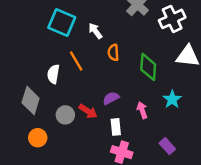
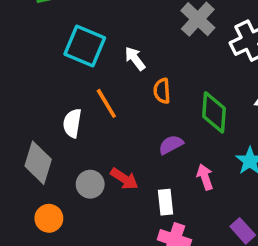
purple semicircle: (111, 98) -> (171, 145), moved

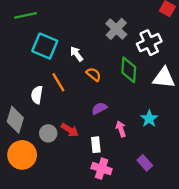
orange semicircle: (162, 91) -> (94, 74), turned 133
green diamond: (214, 112) -> (129, 70), moved
orange circle: (49, 218) -> (22, 155), size x1.6

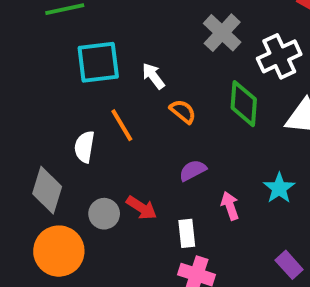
cyan square: (45, 46) -> (98, 62), turned -30
purple rectangle: (145, 163) -> (289, 265), moved

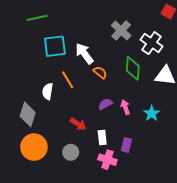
white cross: (279, 56) -> (152, 43), turned -30
white arrow: (153, 76) -> (84, 54), size x1.5
pink arrow: (230, 206) -> (125, 107), moved
gray circle: (104, 214) -> (71, 152), moved
purple rectangle: (289, 265) -> (126, 145), moved, turned 56

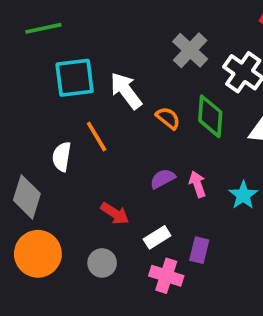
orange semicircle: (100, 72) -> (168, 118), moved
white rectangle: (102, 138) -> (157, 237), turned 64

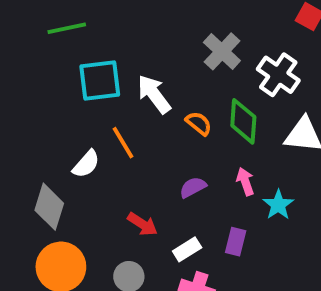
white semicircle: (62, 157) -> (86, 164), turned -148
pink arrow: (197, 184) -> (245, 181), moved
purple rectangle: (199, 250) -> (236, 242), moved

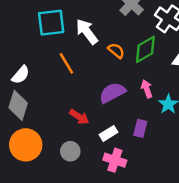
green diamond: (243, 121) -> (145, 49), turned 56
white semicircle: (86, 164) -> (21, 75), moved
purple semicircle: (193, 187) -> (112, 93), size x1.5

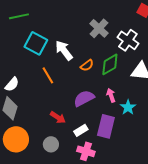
cyan square: (51, 23) -> (36, 43), turned 35
orange semicircle: (116, 51) -> (87, 65), turned 104
purple rectangle: (140, 128) -> (106, 126), size x1.6

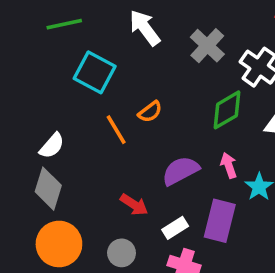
white arrow: (64, 50) -> (145, 28), moved
orange semicircle: (87, 65) -> (150, 112), moved

